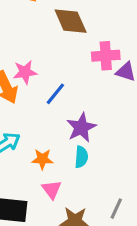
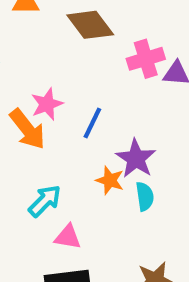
orange star: (42, 159) -> (110, 180), moved, turned 30
pink triangle: (52, 190) -> (68, 237), moved, turned -30

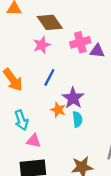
pink star: (47, 104) -> (42, 45), moved
cyan arrow: (45, 201) -> (21, 120), turned 114

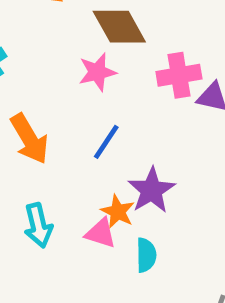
cyan semicircle: (77, 119) -> (146, 255), moved
pink triangle: (34, 141) -> (101, 233), moved

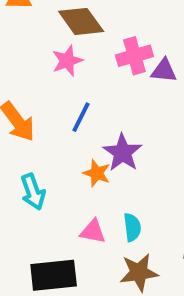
pink triangle: (101, 233) -> (93, 231), moved
cyan semicircle: (146, 255) -> (132, 227), moved

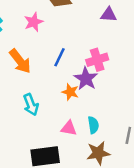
pink cross: (134, 56) -> (97, 60), moved
pink star: (67, 61) -> (34, 22), moved
purple triangle: (164, 71) -> (109, 15), moved

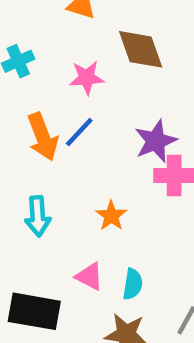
blue line: (59, 57) -> (79, 132), moved
purple star: (86, 79) -> (156, 141), moved

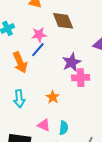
blue line: (79, 132) -> (38, 50), moved

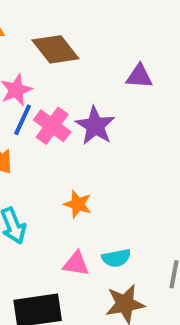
pink cross: (81, 78) -> (52, 126), moved, turned -36
cyan semicircle: (64, 128) -> (116, 258), turned 88

